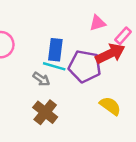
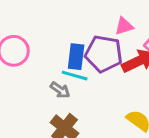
purple pentagon: (85, 66) -> (104, 54), moved

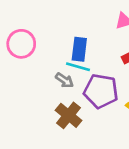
purple pentagon: (104, 54) -> (101, 91), moved

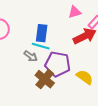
brown cross: (69, 115) -> (45, 79), moved

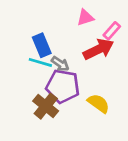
blue rectangle: (42, 33) -> (42, 45), turned -30
gray arrow: (31, 56) -> (60, 64), moved

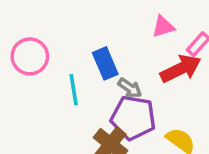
cyan line: (40, 62) -> (74, 90), moved, turned 65

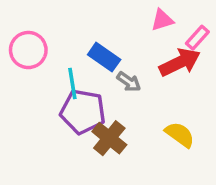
blue rectangle: (105, 63) -> (104, 57), turned -32
purple pentagon: (133, 118) -> (83, 112), moved

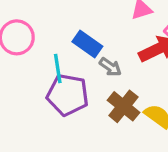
brown cross: (109, 138) -> (123, 106), moved

